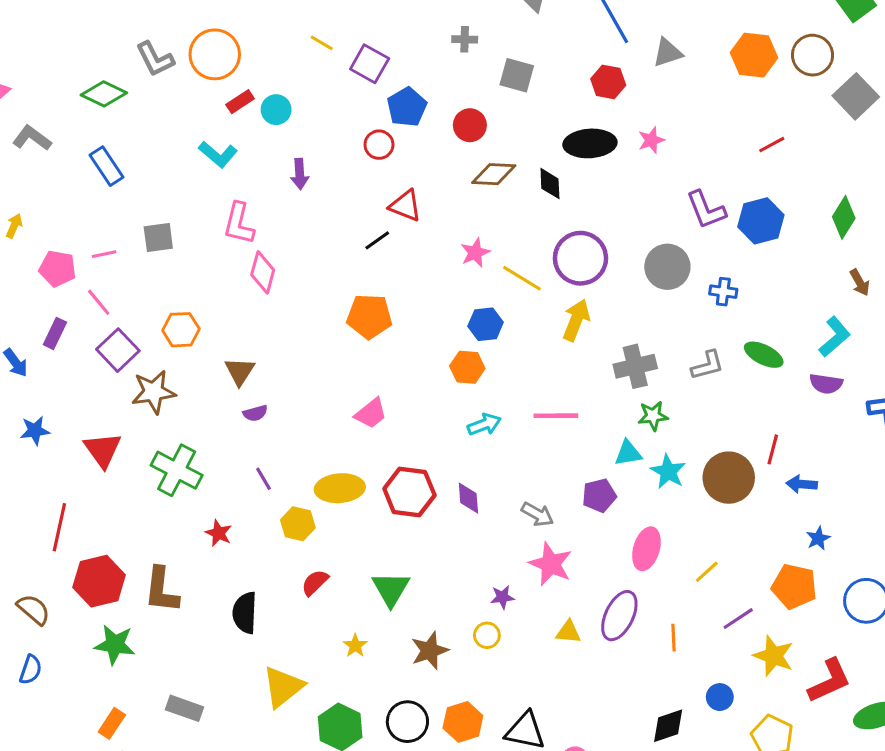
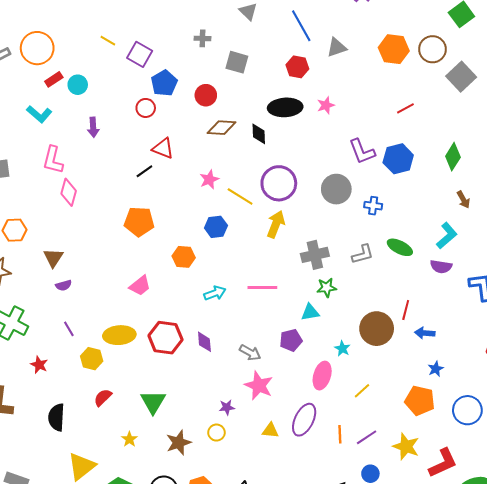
orange hexagon: (467, 367) -> (184, 257), moved
cyan star: (668, 472) -> (342, 349), moved, size x0.7
purple line: (738, 619) -> (367, 437), moved

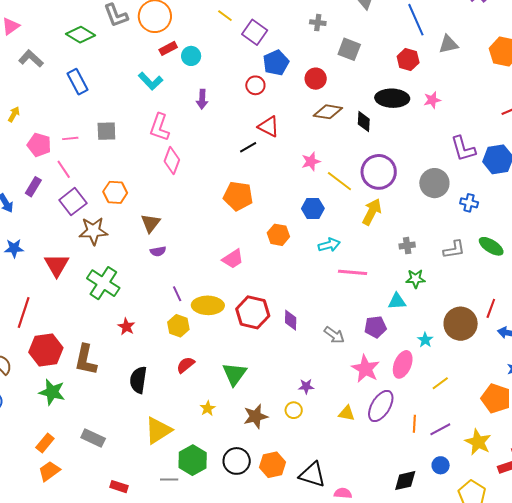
gray cross: (315, 255) -> (407, 246), size x0.6
cyan arrow: (215, 293) -> (329, 245), moved
purple line: (69, 329) -> (177, 294), moved
pink star: (259, 386) -> (366, 369), moved

